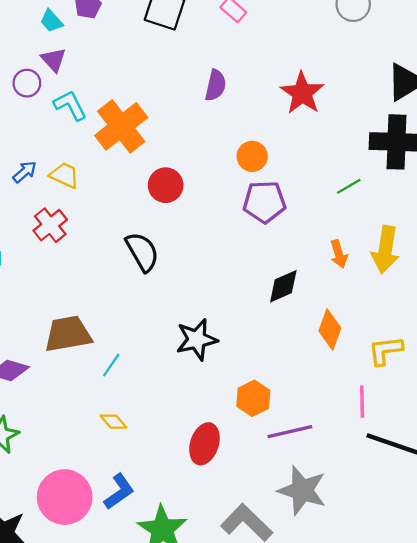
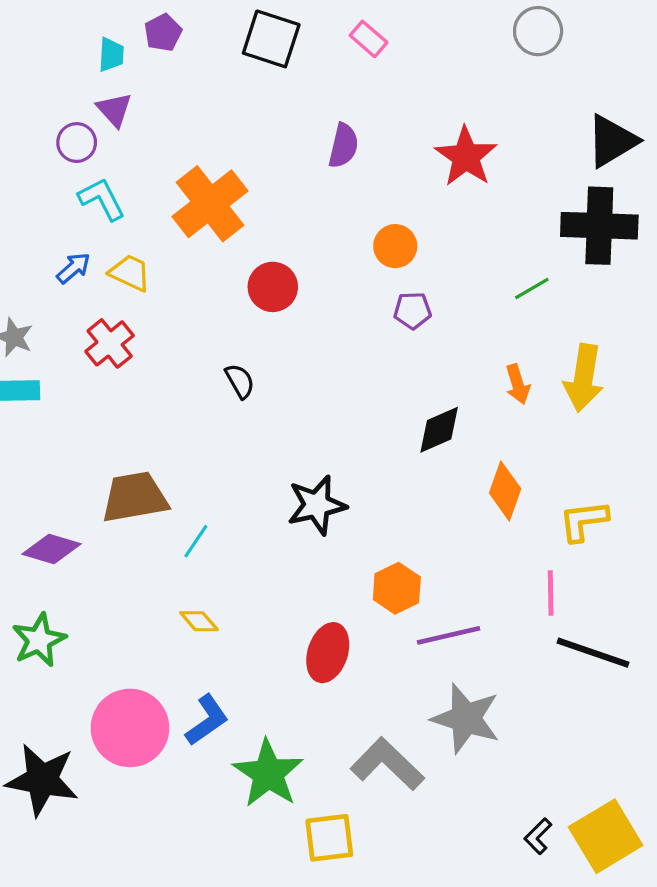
cyan trapezoid: (51, 21) -> (111, 55), turned -135
cyan L-shape: (70, 105) -> (102, 199), moved
purple pentagon: (264, 202) -> (412, 310), size x0.6
black semicircle: (142, 252) -> (240, 381), size x0.6

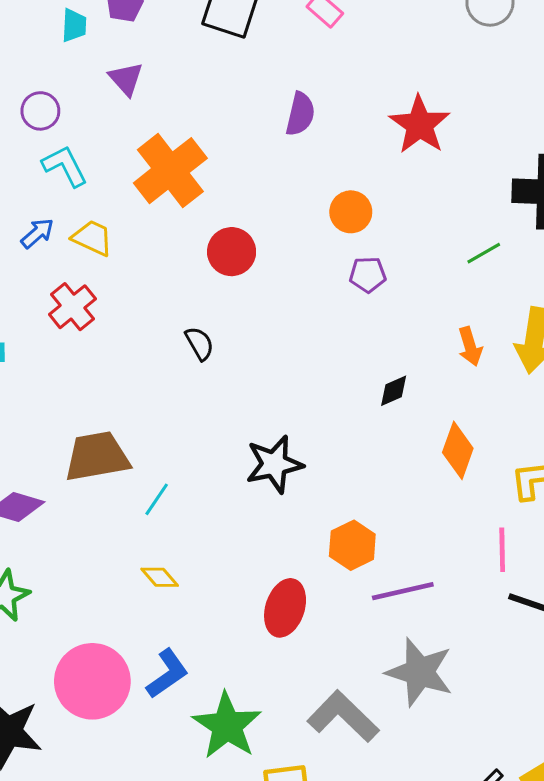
purple triangle: (114, 110) -> (126, 79), moved
black diamond: (439, 430) -> (394, 391), size x0.7

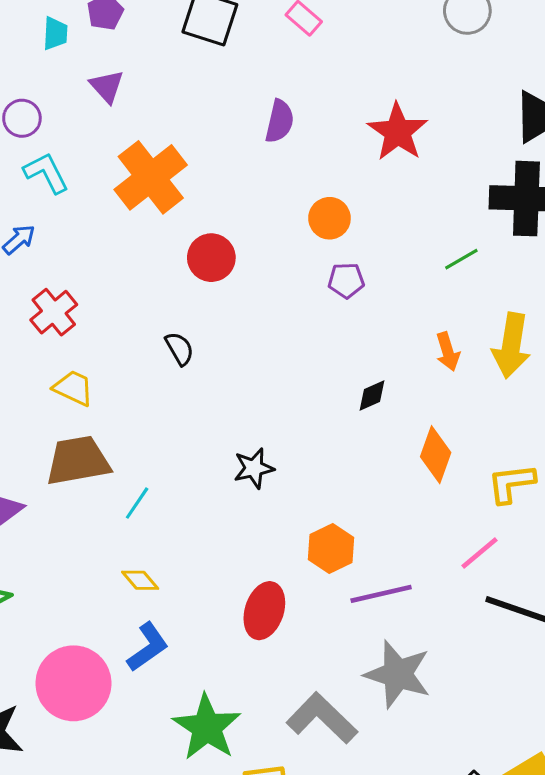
yellow trapezoid: (92, 238) -> (73, 388), moved
black star: (274, 464) -> (254, 468), size x0.7
pink line: (502, 550) -> (479, 553), turned 51
blue L-shape: (167, 674) -> (148, 647), moved

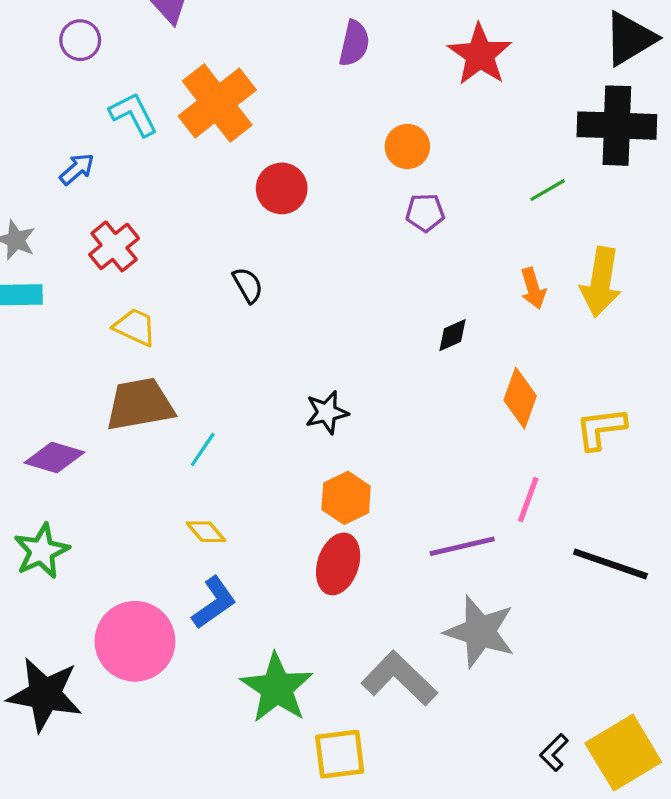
cyan L-shape: (46, 173) -> (133, 114), moved
orange hexagon: (331, 548) -> (346, 498), moved
pink line: (479, 553) -> (528, 499), moved, turned -30

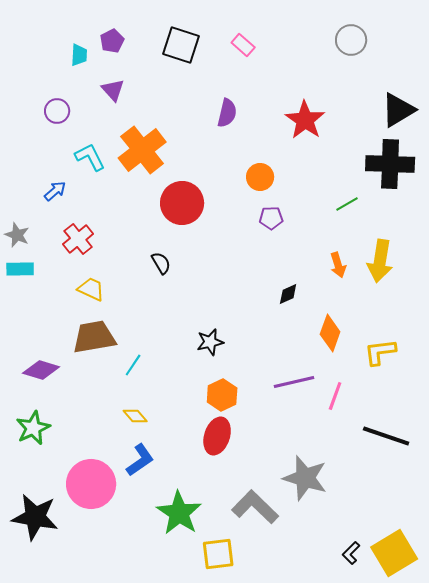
red circle: (282, 188) -> (182, 203), size x1.4
purple line: (462, 546) -> (294, 382), moved

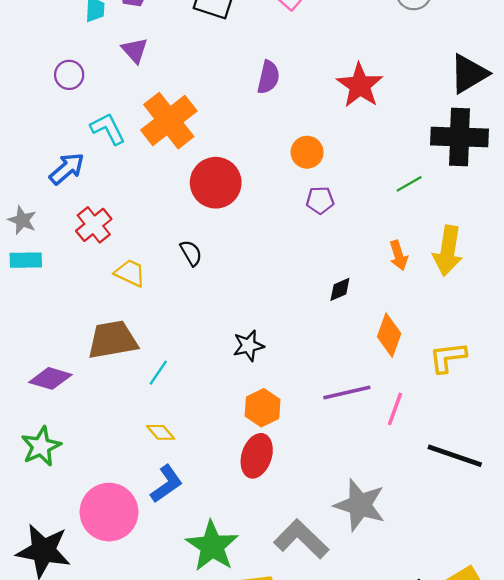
blue arrow: (55, 191) -> (67, 169), size x1.4
yellow trapezoid: (91, 289) -> (130, 273), moved

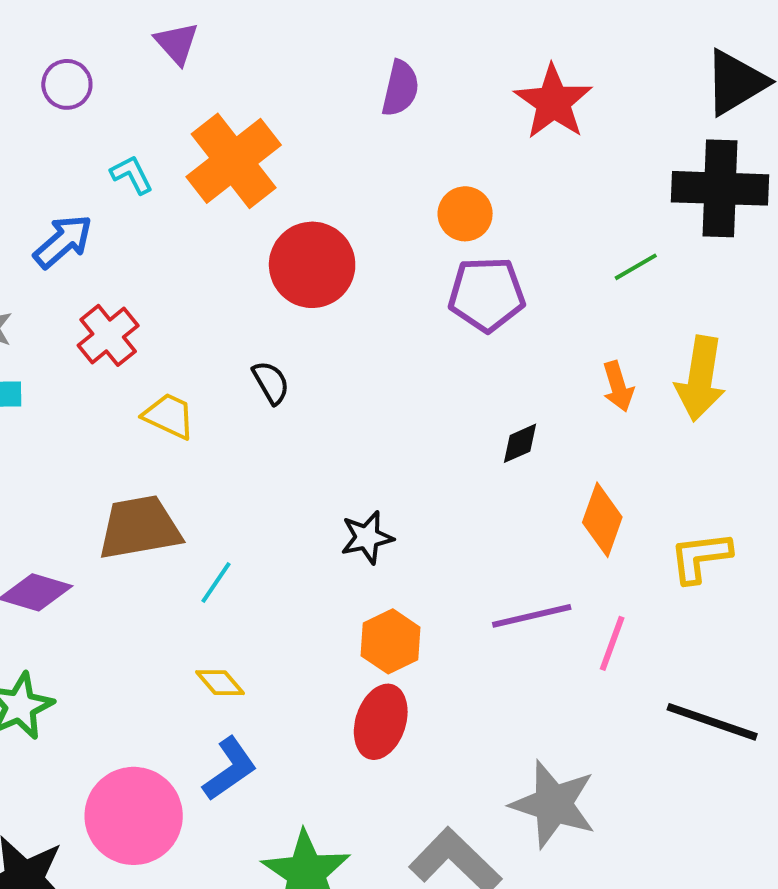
cyan L-shape: (108, 129) -> (132, 175), size x0.7
purple pentagon: (320, 200) -> (487, 294), size x1.6

